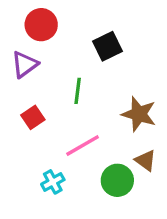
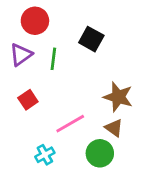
black square: (107, 46) -> (91, 39), turned -35
green line: (78, 91) -> (53, 59), moved
brown triangle: (145, 160) -> (114, 128), moved

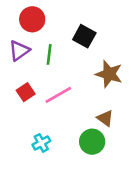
brown star: (118, 97) -> (109, 74), moved
pink line: (70, 124) -> (58, 95), moved

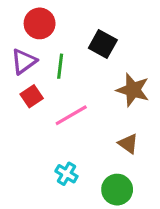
red square: (26, 92) -> (32, 96), moved
green circle: (92, 142) -> (117, 190), moved
cyan cross: (41, 143) -> (66, 174), moved, turned -30

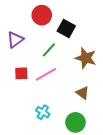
red circle: (40, 23) -> (42, 15), moved
green line: (60, 66) -> (49, 50), moved, turned 35
red square: (32, 96) -> (21, 73), moved, turned 32

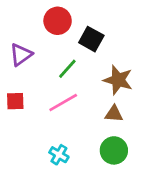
red square: (21, 73) -> (15, 101), moved
brown triangle: (83, 93) -> (114, 114), moved, turned -32
green circle: (75, 122) -> (114, 150), moved

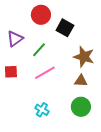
green line: (67, 69) -> (39, 50), moved

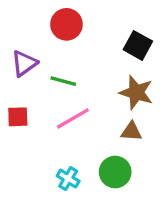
black square: (65, 28) -> (138, 45), moved
green line: (39, 50) -> (63, 81), turned 63
green circle: (81, 107) -> (115, 172), moved

